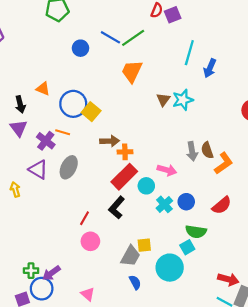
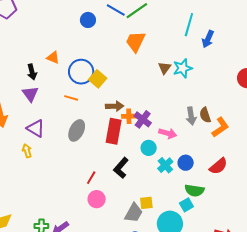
purple cross: (46, 141) -> (143, 119), moved
purple triangle: (38, 169) -> (36, 128), moved
red rectangle: (124, 177) -> (114, 131), moved, turned -35

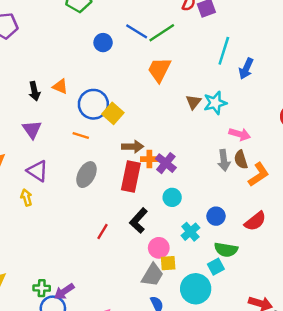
black arrow: (32, 72) -> (34, 91), moved
pink arrow: (168, 133) -> (240, 134), moved
cyan cross: (165, 165) -> (190, 232), moved
pink circle: (97, 199) -> (159, 248), moved

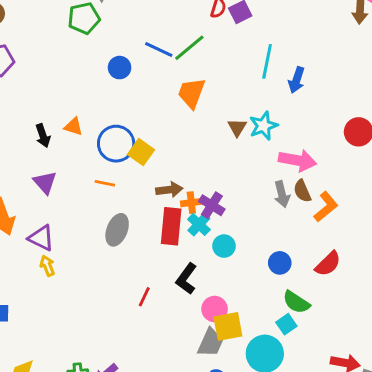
pink arrow: (240, 134) -> (298, 160), size x1.4
purple triangle: (37, 171) -> (41, 238), moved
cyan cross: (190, 232) -> (199, 224), moved
green semicircle: (226, 250) -> (296, 302), turned 30
yellow square: (168, 263) -> (228, 326), size x1.5

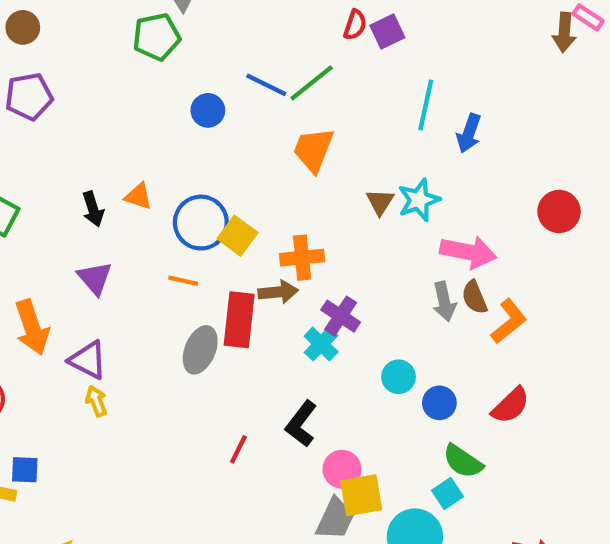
orange cross: (191, 203) -> (302, 258), moved, size x1.4
red rectangle: (171, 226) -> (239, 320), moved
cyan circle: (224, 246) -> (399, 377), moved

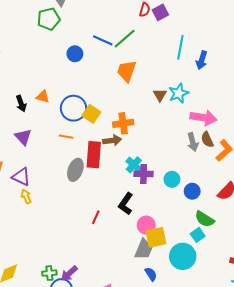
purple cross: (341, 316) -> (144, 174), moved, turned -30

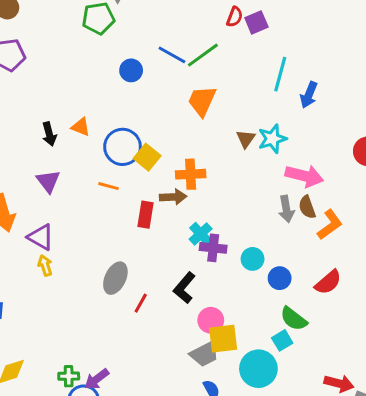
red rectangle: (94, 155) -> (145, 215), size x0.7
gray ellipse: (75, 170) -> (115, 278), moved
gray trapezoid: (144, 249) -> (204, 354), turned 35

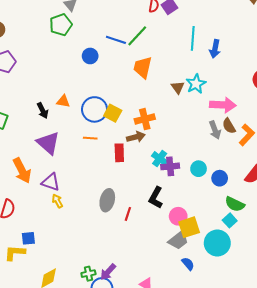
purple triangle: (48, 181) -> (48, 143), size x1.4

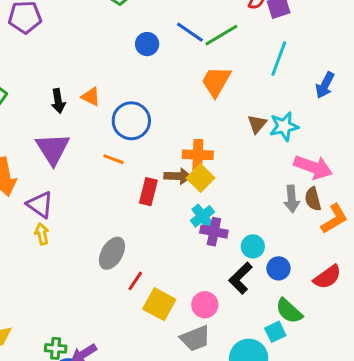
cyan line: (193, 38) -> (279, 59), moved
yellow square: (113, 113) -> (200, 178), moved
black L-shape: (156, 198) -> (241, 278), moved
yellow square: (189, 227) -> (159, 304), moved, turned 30

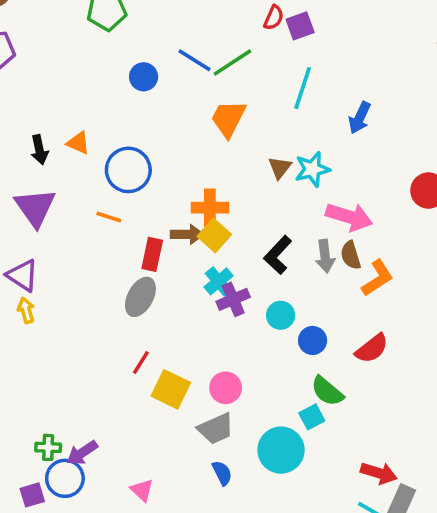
purple cross: (214, 232) -> (233, 299), turned -32
gray ellipse: (112, 253) -> (140, 297), moved
black L-shape: (241, 278) -> (278, 255), moved

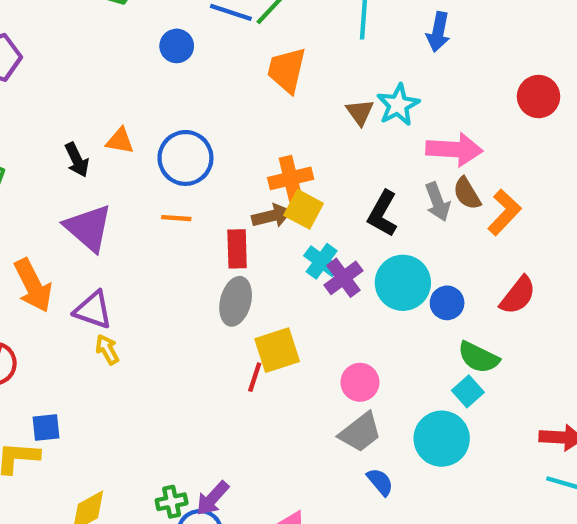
cyan circle: (281, 315) -> (403, 283), size x1.6
yellow square: (171, 389) -> (277, 350), moved, turned -30

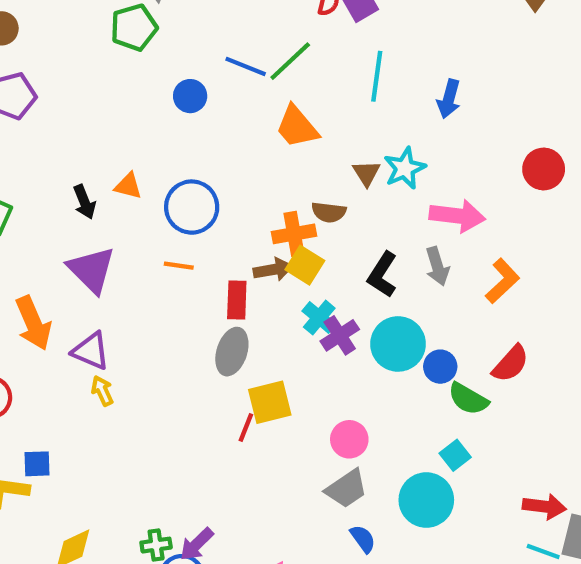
orange trapezoid: (287, 70) -> (297, 127), turned -57
brown semicircle: (467, 193) -> (329, 212), moved, turned -56
green semicircle: (478, 357) -> (468, 399), moved

